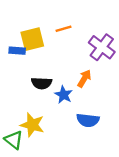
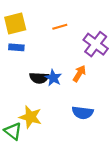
yellow square: (32, 39) -> (15, 23), moved
blue star: (64, 95) -> (53, 78), moved

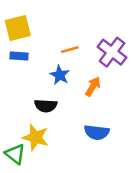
orange line: (60, 27) -> (70, 50), moved
black semicircle: (39, 78) -> (46, 106), moved
blue star: (53, 78) -> (60, 75), moved

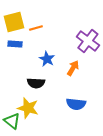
orange line: (70, 50) -> (36, 28), moved

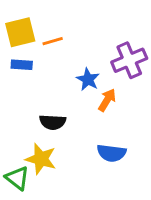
purple cross: (88, 41) -> (129, 60), turned 30
blue star: (47, 59) -> (88, 79), moved

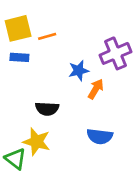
blue star: (88, 79) -> (79, 71), turned 30

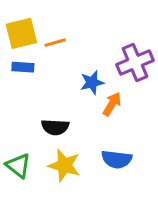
yellow star: (37, 142) -> (64, 165), moved
green triangle: (15, 159) -> (18, 165), moved

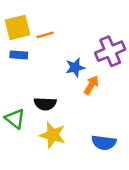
blue semicircle: (117, 159) -> (104, 143), moved
green triangle: (18, 165) -> (15, 119), moved

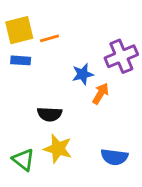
green triangle: (15, 119) -> (23, 160), moved

